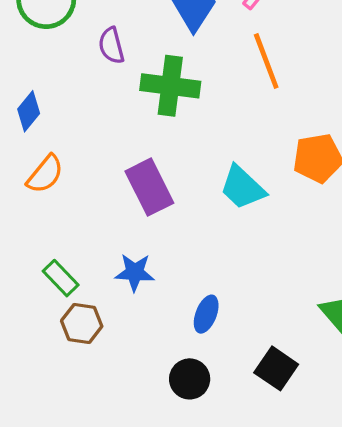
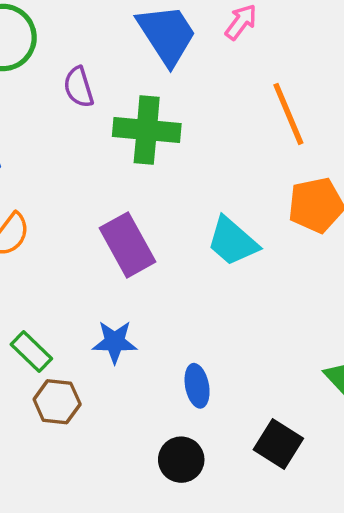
orange line: (266, 61) -> (288, 114), moved
blue ellipse: (206, 314) -> (197, 386), turned -30

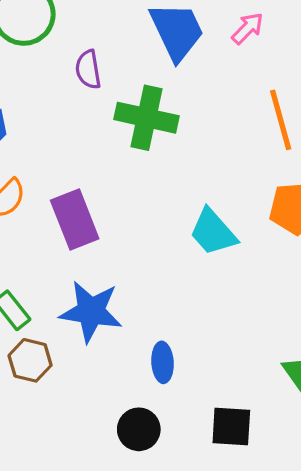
purple rectangle: (128, 245) -> (75, 219), moved
blue star: (115, 342) -> (91, 311), size x1.5
black square: (278, 444) -> (231, 427), turned -36

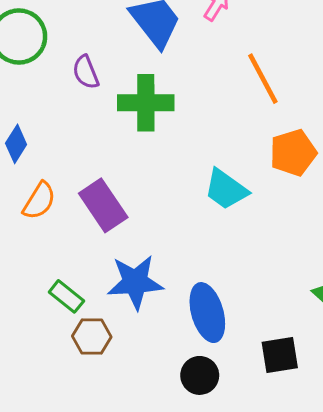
blue ellipse: (163, 362) -> (207, 313), size x1.6

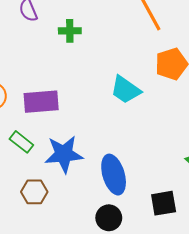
green cross: (146, 103) -> (70, 31), size x0.6
purple rectangle: (103, 205) -> (41, 102), turned -60
green rectangle: (66, 296) -> (21, 142), moved

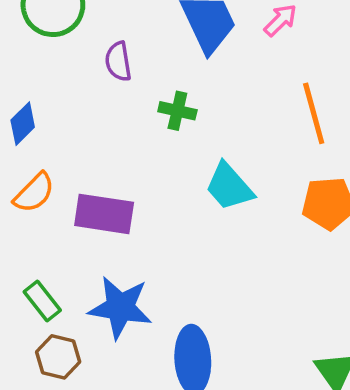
cyan trapezoid: (125, 90) -> (229, 187), moved
green rectangle: (21, 142) -> (42, 301), moved

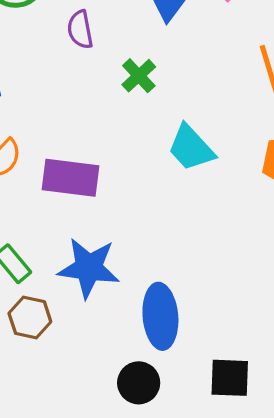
green cross: (177, 111) -> (139, 76), turned 36

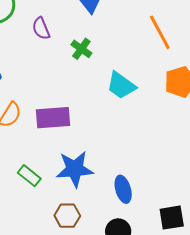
blue ellipse: (160, 316) -> (123, 189), size x0.7
brown hexagon: (30, 318) -> (67, 216), moved

